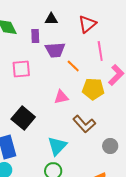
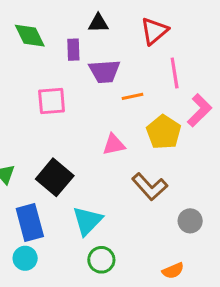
orange line: (73, 66) -> (133, 96), turned -56
yellow pentagon: (93, 89) -> (164, 132), turned 30
cyan triangle: (57, 146) -> (87, 221), moved

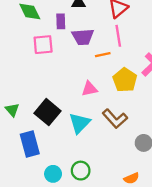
pink line: (175, 73) -> (118, 36), moved
pink square: (52, 101) -> (43, 45), moved
cyan triangle: (87, 221) -> (80, 123), moved
cyan circle: (25, 258) -> (53, 174), moved

